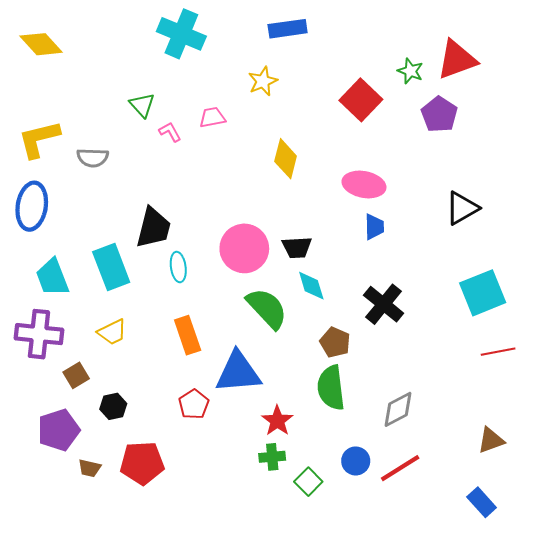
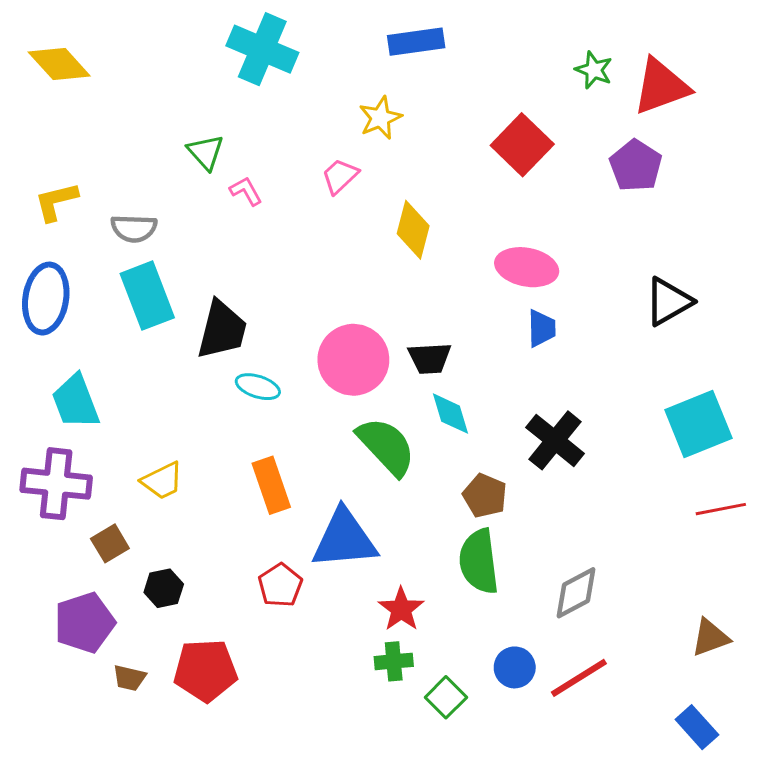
green star: (410, 71) -> (594, 70), moved
pink trapezoid: (212, 117) -> (340, 176), moved, turned -32
yellow L-shape: (39, 139) -> (56, 201), size x0.7
cyan rectangle: (111, 267) -> (147, 296), moved
cyan ellipse: (178, 267) -> (258, 387), turned -64

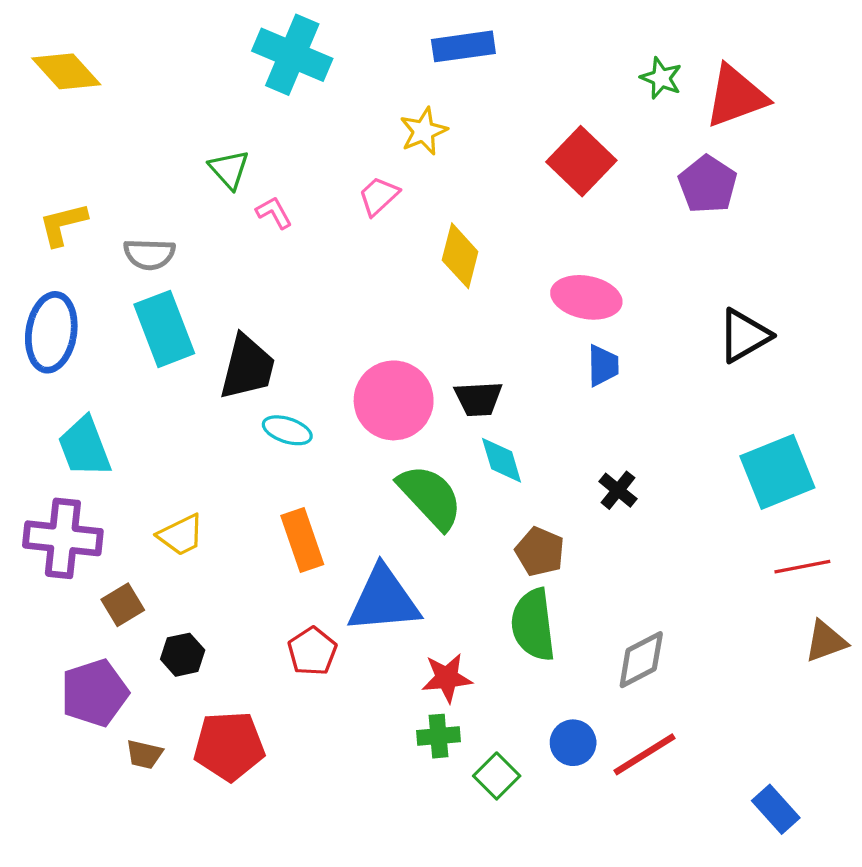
black cross: (555, 440) -> (618, 490), size x0.6
red star: (401, 609) -> (447, 678), turned 30
brown triangle: (710, 638) -> (826, 641), moved

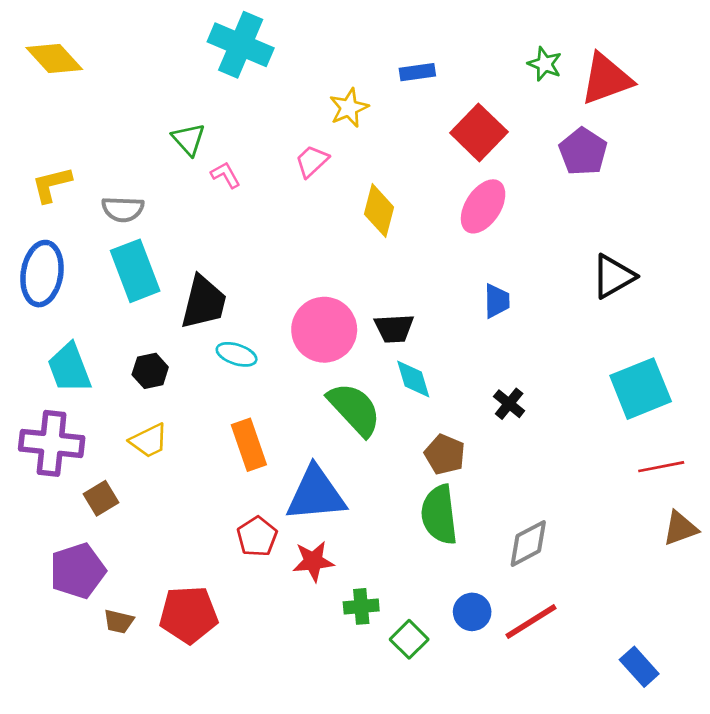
blue rectangle: (463, 46) -> (417, 72), moved, size x0.7
pink ellipse: (586, 297) -> (483, 206), moved, turned -68
black hexagon: (183, 655) -> (150, 371), moved
red star: (447, 678) -> (313, 561), moved

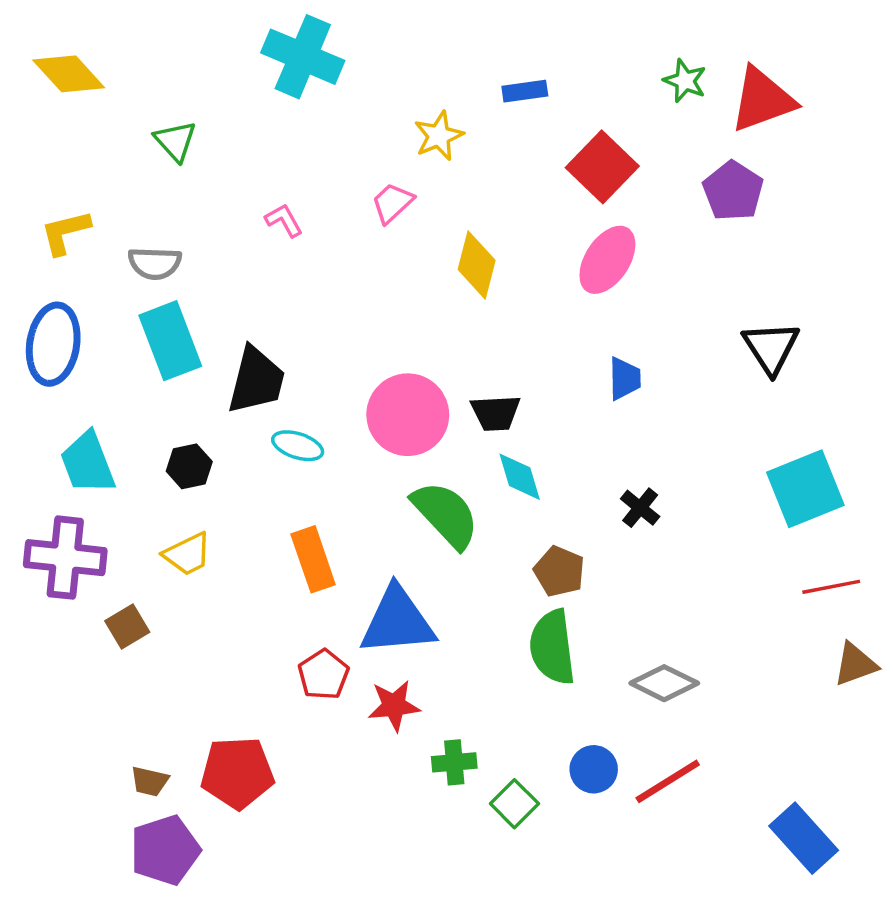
green triangle: (189, 139) -> (175, 141), moved
black triangle: (613, 276) -> (771, 348), turned -33
gray diamond: (528, 543) -> (664, 683), turned 54
purple pentagon: (78, 571) -> (165, 850), moved
blue rectangle: (639, 667) -> (804, 838), size x1.4

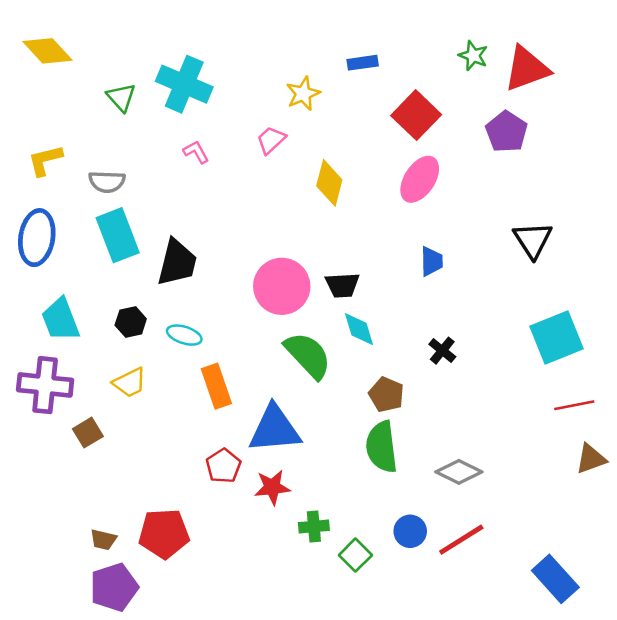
cyan cross: (303, 57) -> (184, 84), moved
cyan ellipse: (298, 446) -> (184, 335), moved

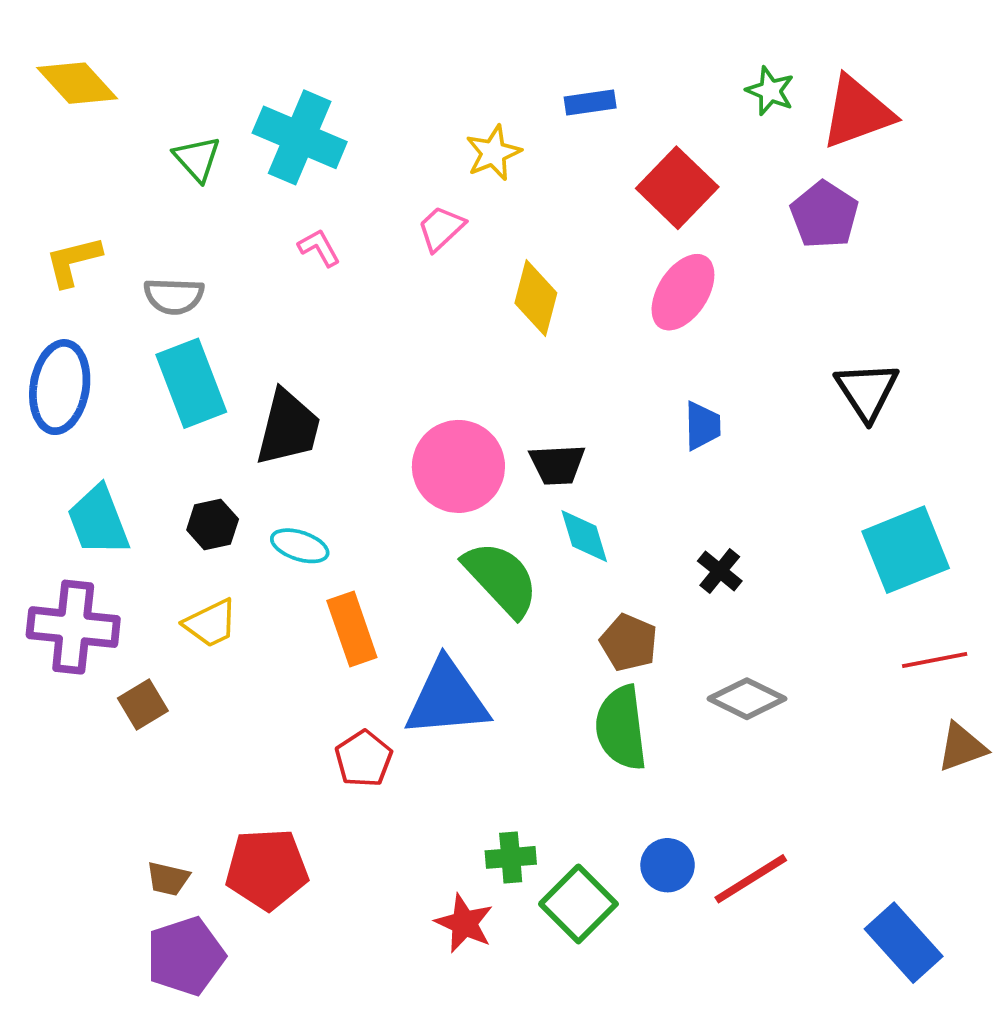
gray diamond: (459, 472) -> (747, 699), moved
red star: (272, 487) -> (464, 923), moved, turned 30
green square: (355, 555) -> (578, 904), size x1.4

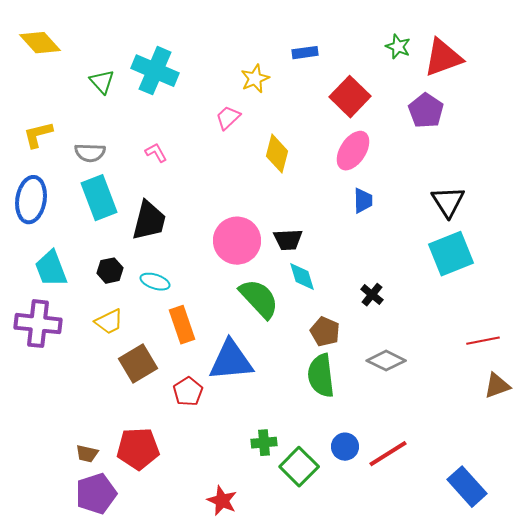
pink L-shape: (319, 248) -> (156, 153), moved
blue trapezoid: (702, 426) -> (363, 201), moved
cyan square: (906, 550) -> (451, 254), moved
brown square: (143, 705) -> (138, 364), moved, size x1.5
red star: (464, 923) -> (222, 501), moved

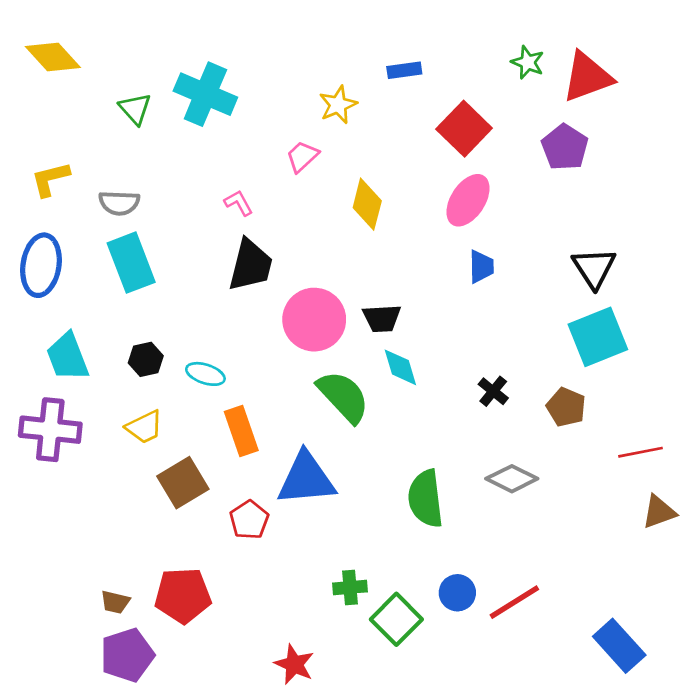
pink L-shape: (156, 153) -> (239, 203), moved
black trapezoid: (149, 221) -> (251, 265), moved
brown pentagon: (325, 332) -> (566, 407), moved

